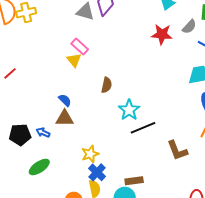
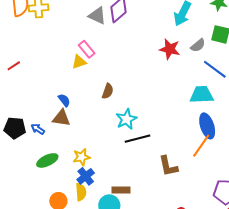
yellow triangle: (74, 60) -> (79, 62), turned 42
green ellipse: (39, 167) -> (47, 160), moved

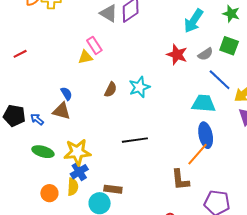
cyan star: (126, 119) -> (139, 87), moved
yellow star: (82, 157) -> (77, 152), size x1.5
green ellipse: (47, 160) -> (43, 152), turned 35
brown L-shape: (168, 166) -> (180, 180), moved

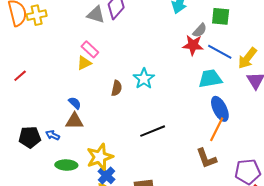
red star: (177, 55) -> (193, 45), moved

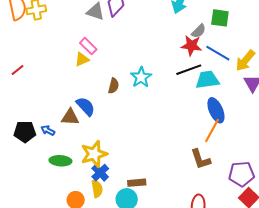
blue semicircle: (75, 103) -> (86, 106), moved, size x1.5
black line: (153, 131) -> (189, 70), moved

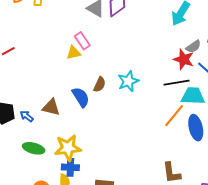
blue semicircle: (86, 106) -> (81, 97), moved
orange line: (212, 131) -> (174, 116), moved
blue cross: (100, 173) -> (70, 167), turned 36

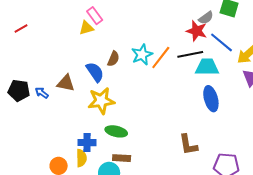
orange line: (174, 116) -> (161, 57), moved
green ellipse: (34, 148) -> (116, 131), moved
yellow star: (68, 148) -> (101, 101), moved

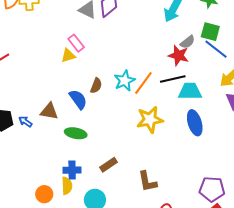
blue line: (222, 42) -> (216, 49), moved
yellow star: (101, 101) -> (150, 120), moved
green ellipse: (116, 131) -> (76, 133), moved
brown L-shape: (188, 145) -> (147, 182), moved
brown rectangle: (122, 158) -> (109, 165), moved, turned -36

